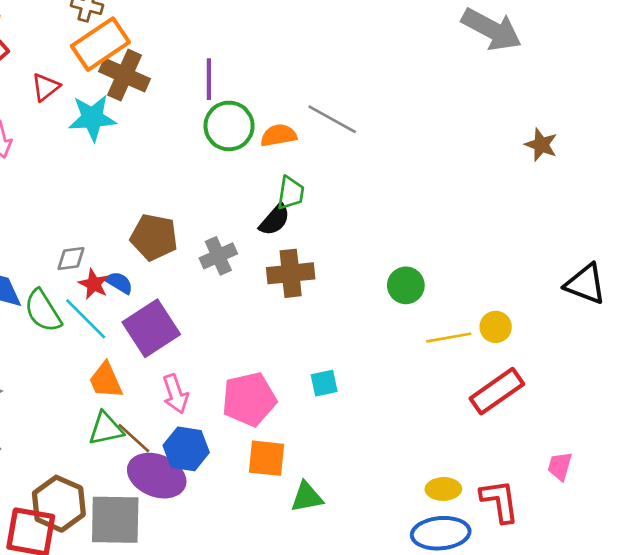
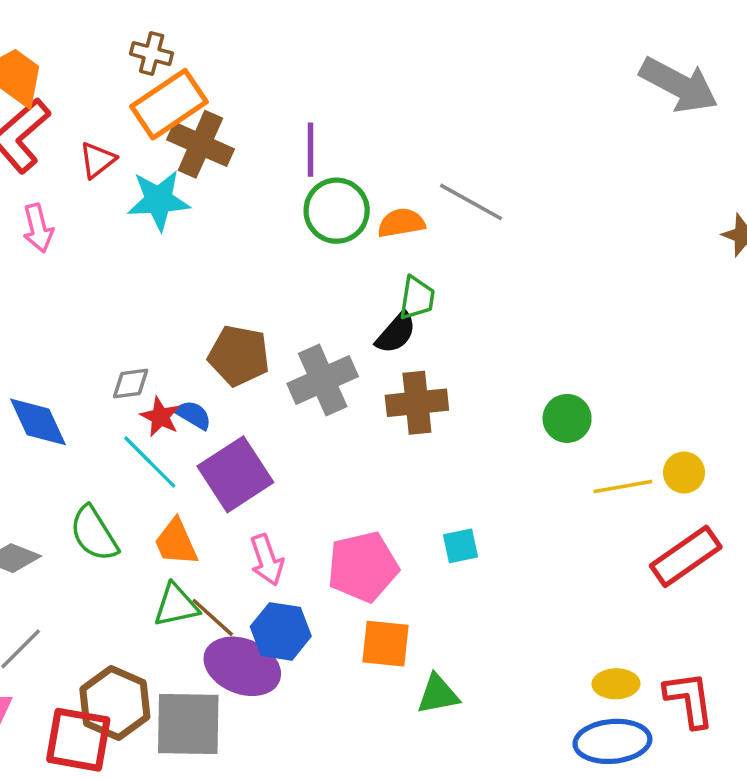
gray cross: (218, 256) -> (323, 380), size x1.4
green semicircle: (43, 311) -> (94, 534), moved

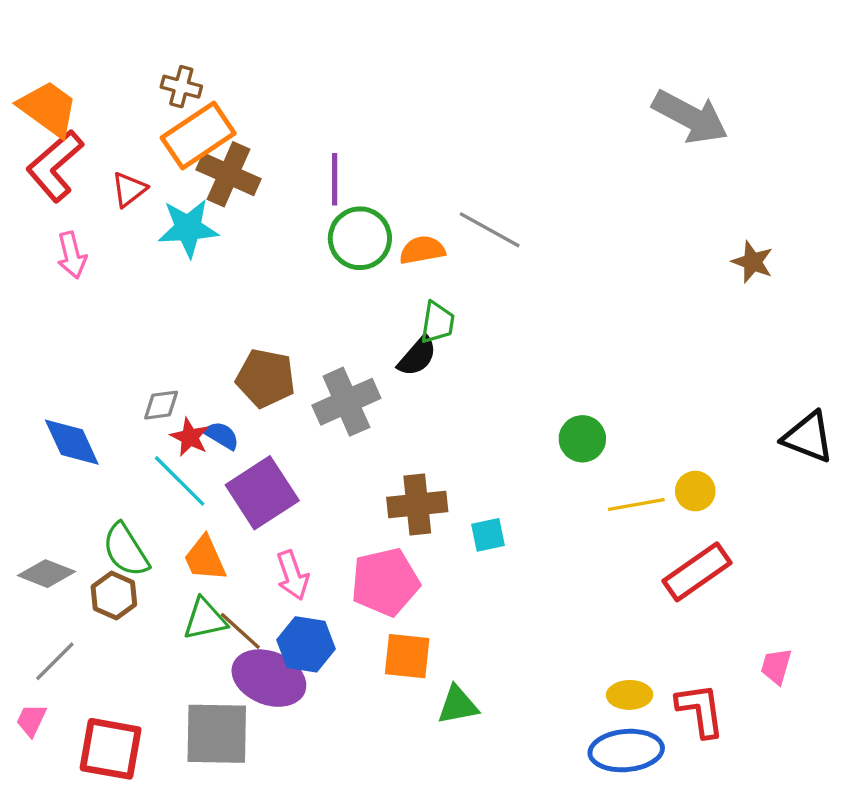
brown cross: (417, 403) -> (417, 505), moved
cyan square: (461, 546) -> (488, 535), moved
brown hexagon: (115, 703) -> (114, 596), moved, size x0.7

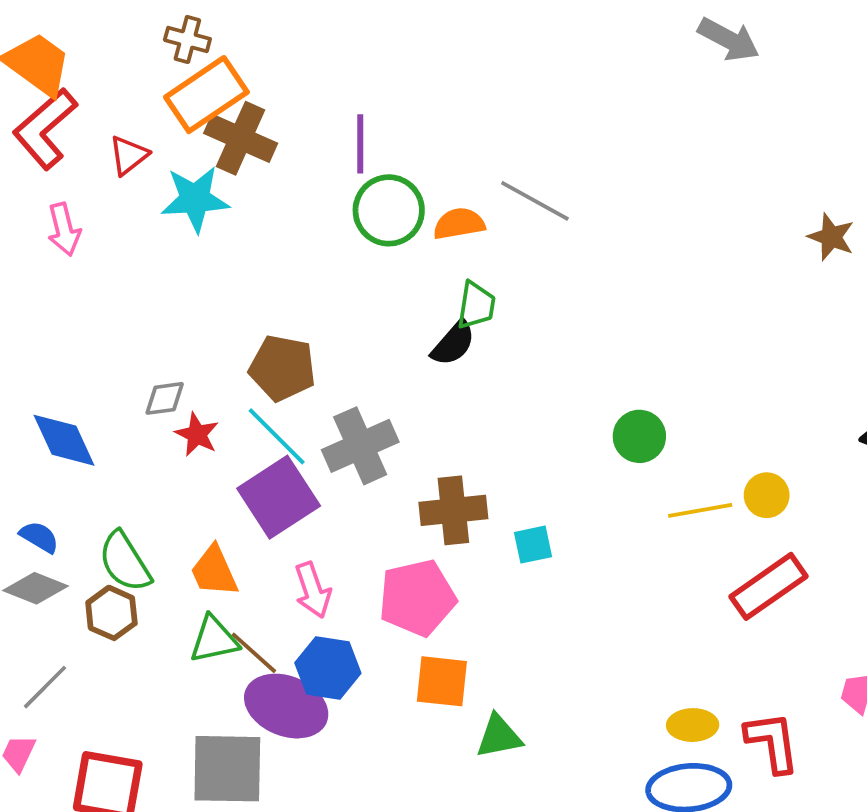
gray arrow: (690, 117) -> (729, 39), moved, size x0.7
gray cross: (346, 402) -> (360, 446), moved
blue semicircle: (222, 435) -> (39, 537), moved
cyan line: (180, 481) -> (277, 436), moved

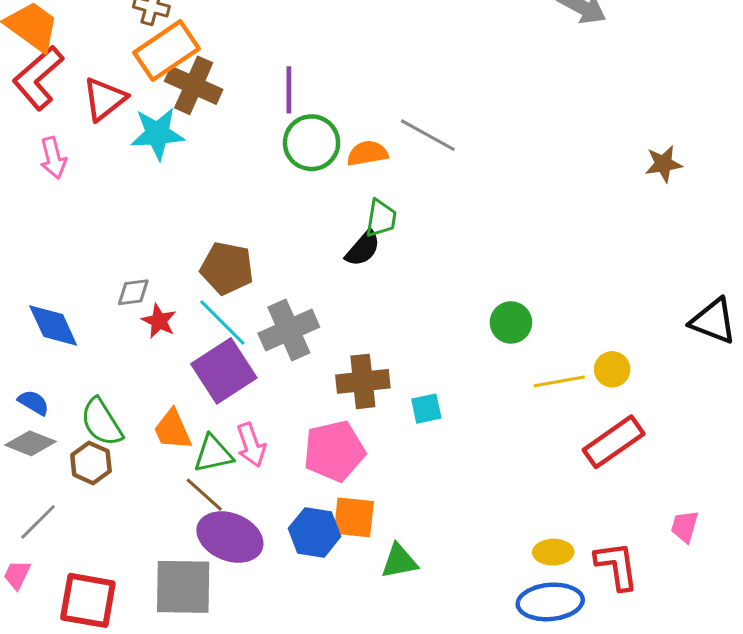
red triangle: (129, 155) -> (105, 99), size x1.4
brown star: (831, 237) -> (664, 164), turned -30
green triangle: (214, 640) -> (213, 454), moved
blue hexagon: (328, 668) -> (315, 532), moved

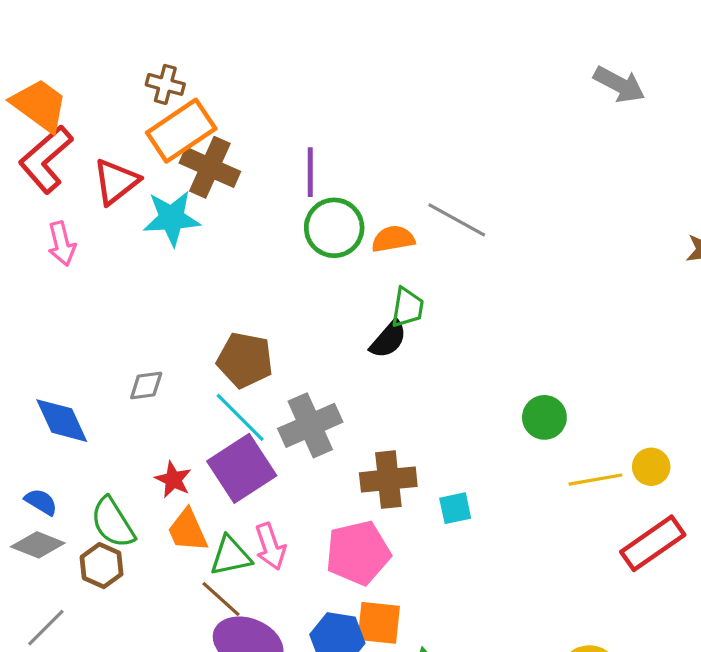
red star: (159, 321) -> (173, 480), moved

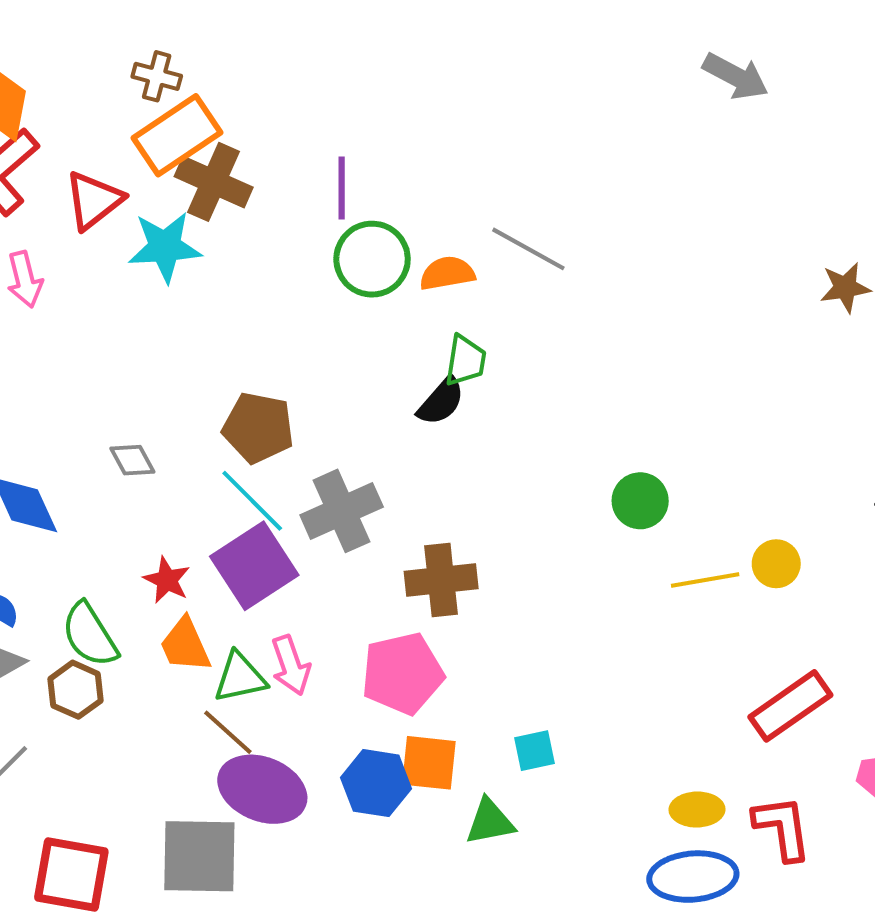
gray diamond: (146, 386) -> (132, 460), turned 69
cyan square: (455, 508) -> (535, 751), moved
red rectangle: (653, 543) -> (790, 706), moved

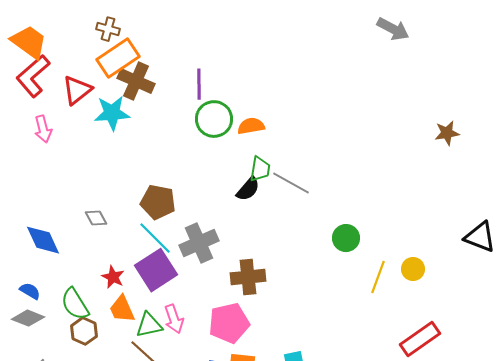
gray line: (528, 249) -> (291, 183), moved
yellow line: (705, 580) -> (378, 277), turned -60
brown hexagon: (75, 690) -> (84, 331), moved

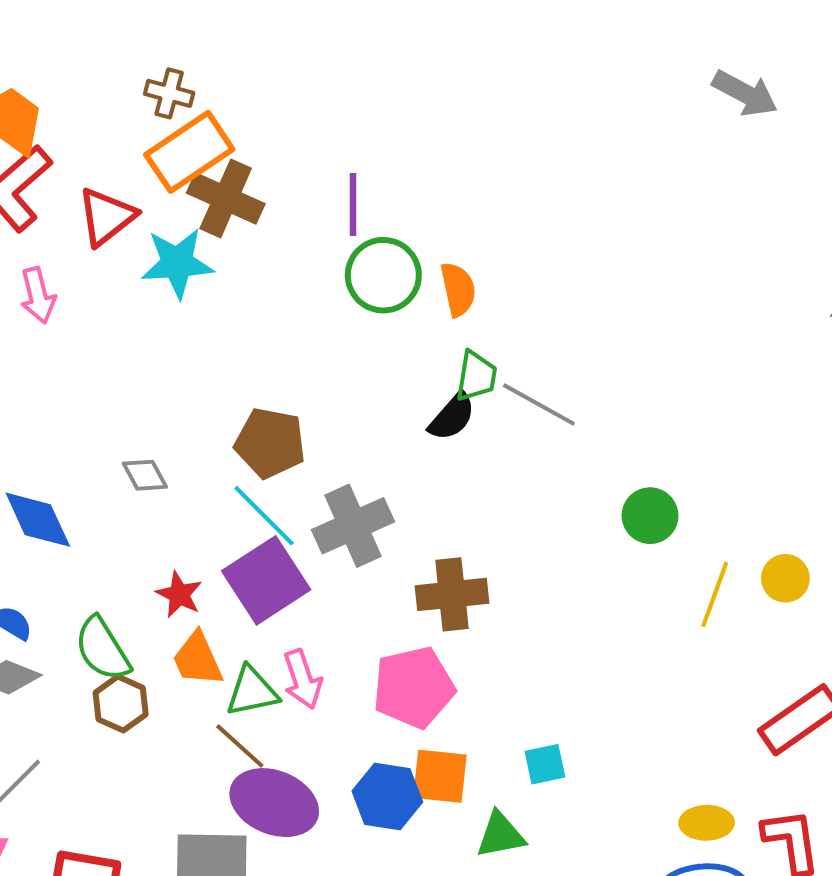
orange semicircle: (251, 126) -> (458, 289), turned 88

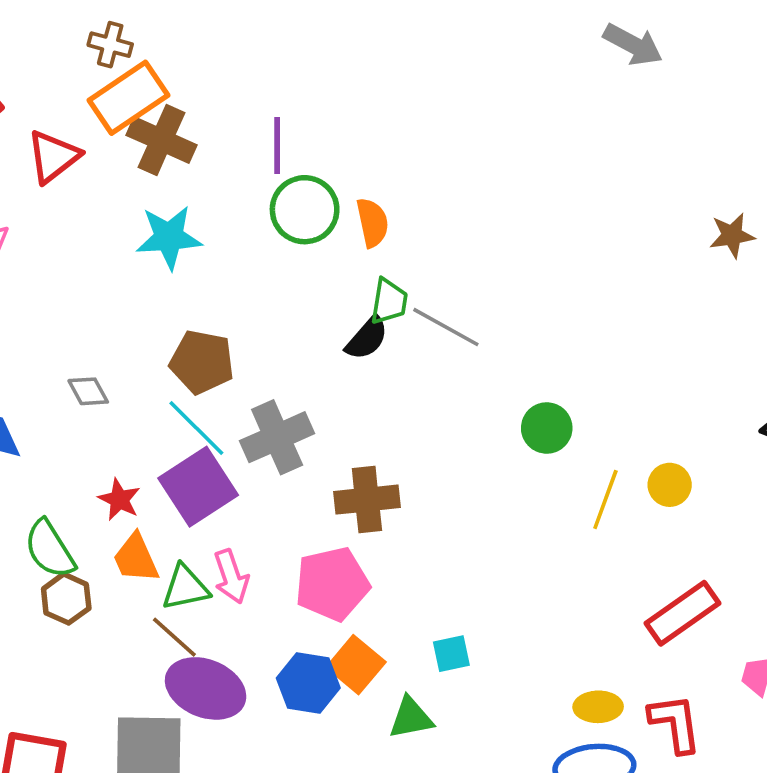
cyan star: (177, 263) -> (169, 237), moved
orange square: (440, 776) -> (356, 665), turned 34

